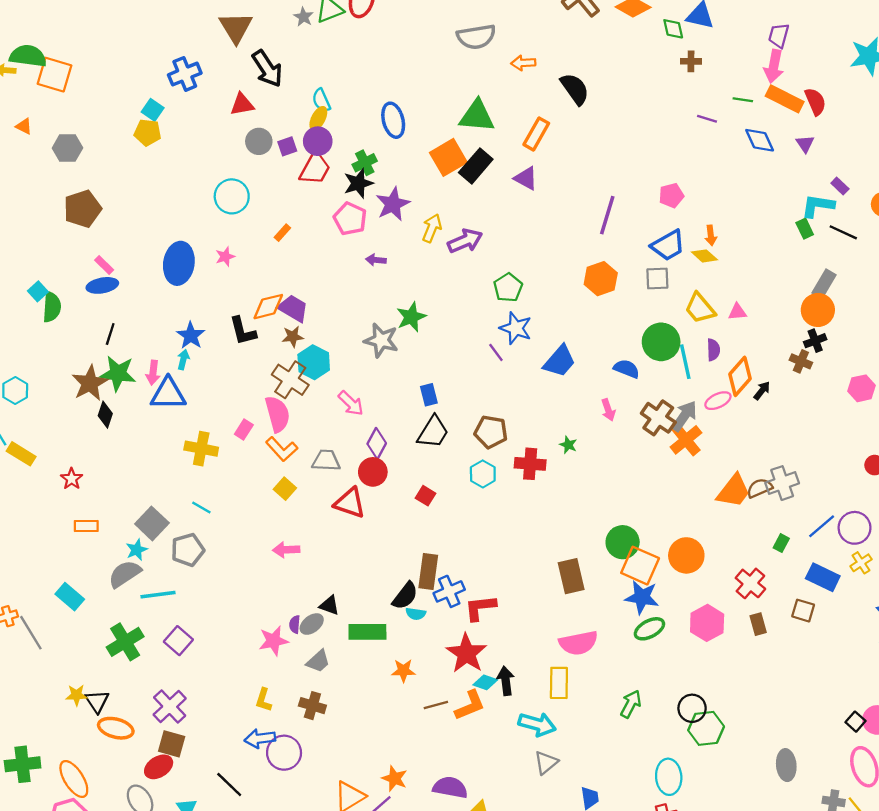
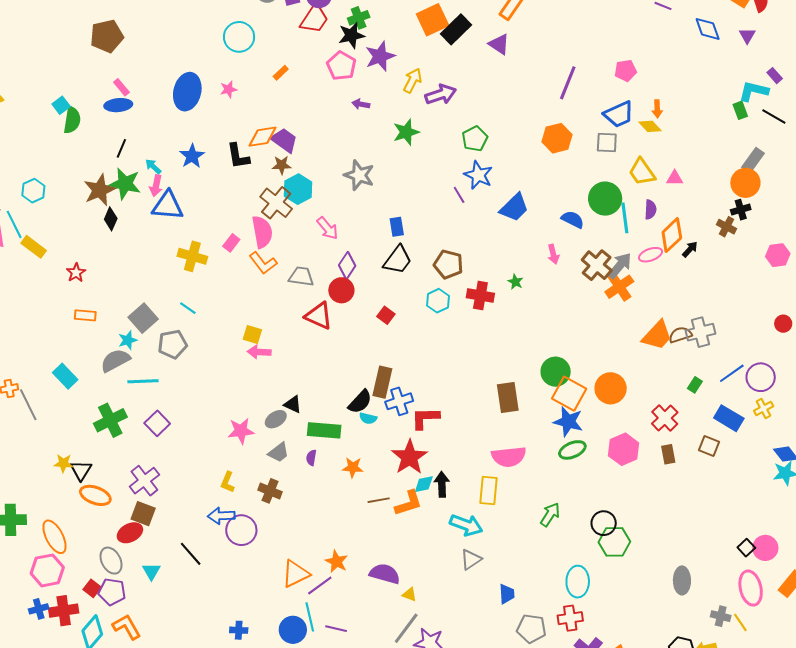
green star: (411, 317) -> (406, 132), moved
cyan arrow: (183, 360) -> (153, 167), moved, turned -66
yellow square: (285, 489) -> (252, 334), moved, turned -30
purple semicircle: (295, 624) -> (311, 458), moved
cyan diamond: (485, 682) -> (424, 484), turned -35

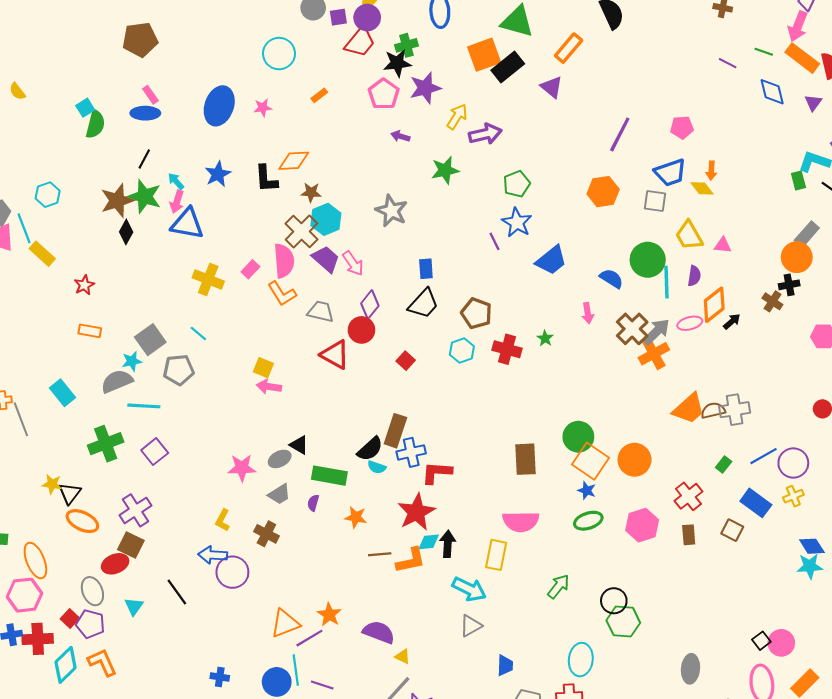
purple trapezoid: (284, 140) -> (326, 259), moved
blue star: (568, 422) -> (587, 490), size x0.6

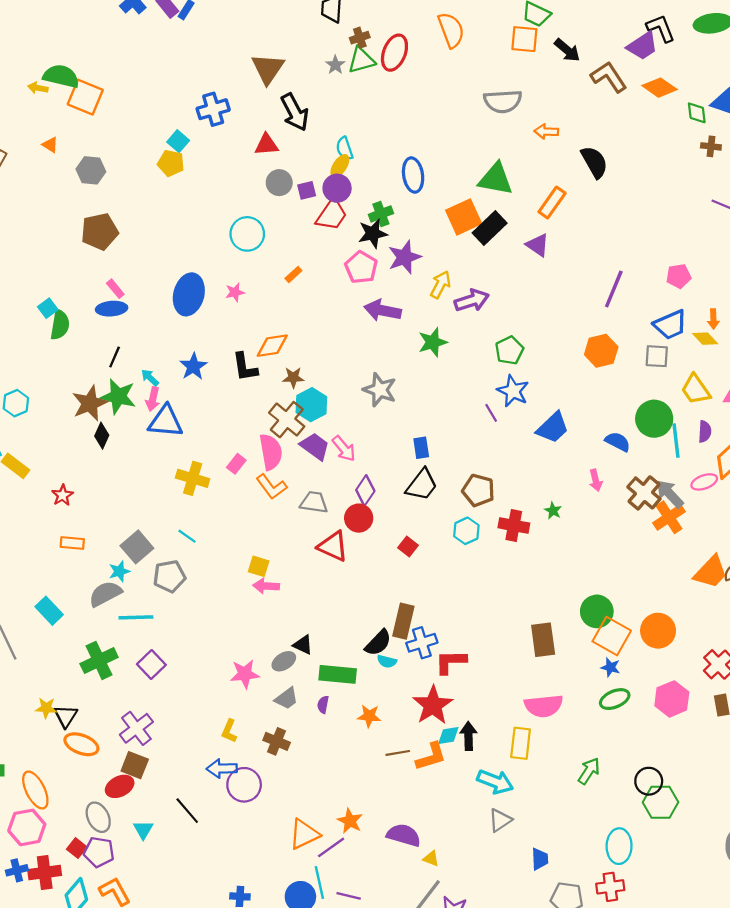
purple arrow: (400, 136) -> (382, 310), size x1.8
gray arrow: (656, 332) -> (670, 494), turned -84

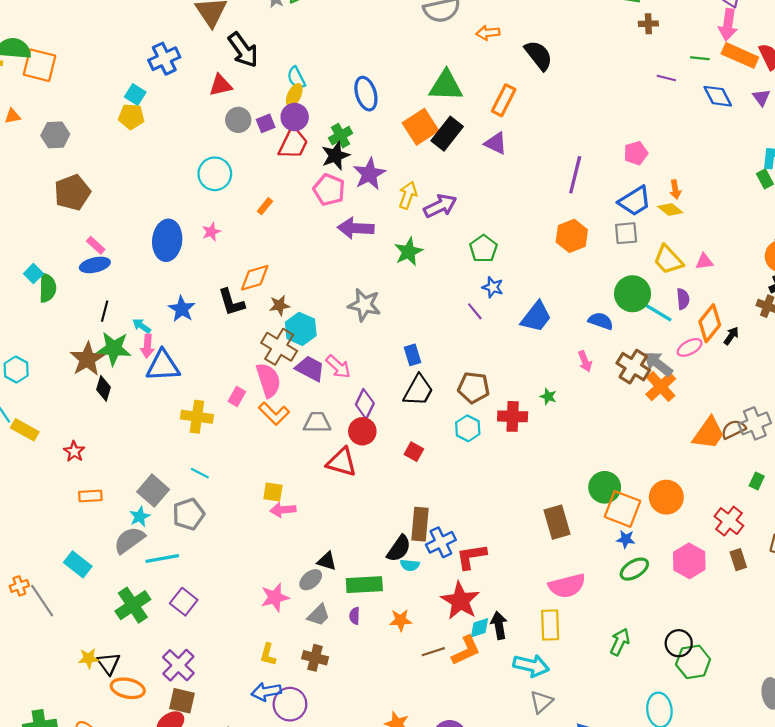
orange triangle: (50, 145) -> (13, 116), turned -35
blue star: (513, 391) -> (493, 287), size x0.7
cyan line: (676, 441) -> (657, 312), turned -44

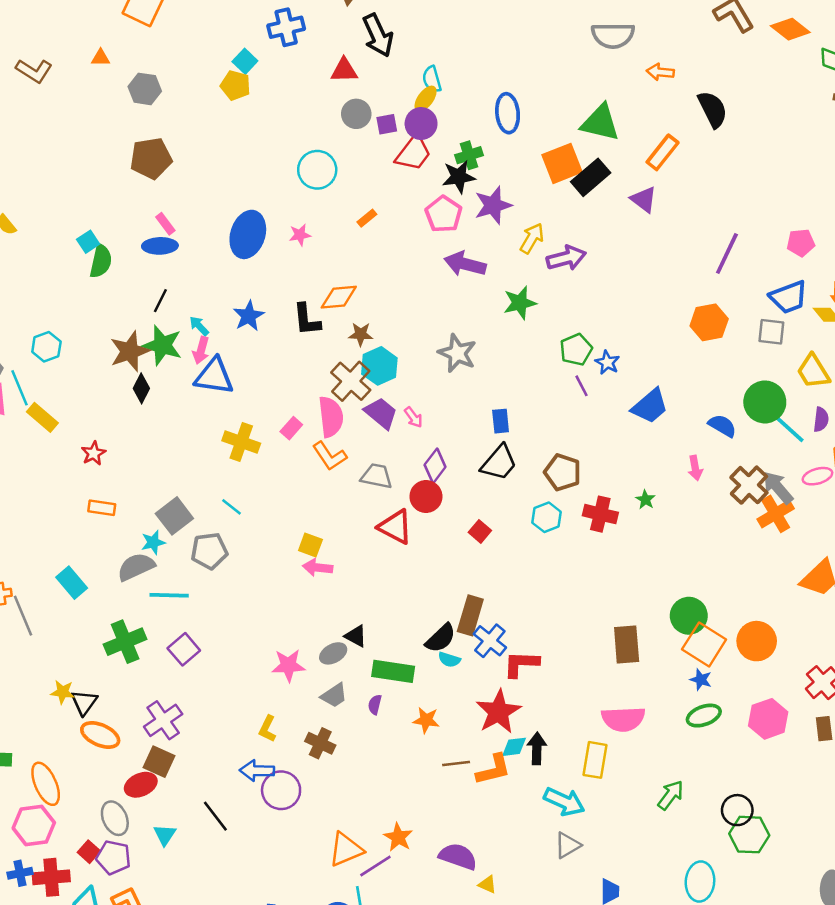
green pentagon: (483, 249) -> (576, 350), moved
pink arrow: (338, 367) -> (413, 417), size x0.7
blue cross: (441, 542) -> (490, 641), turned -36

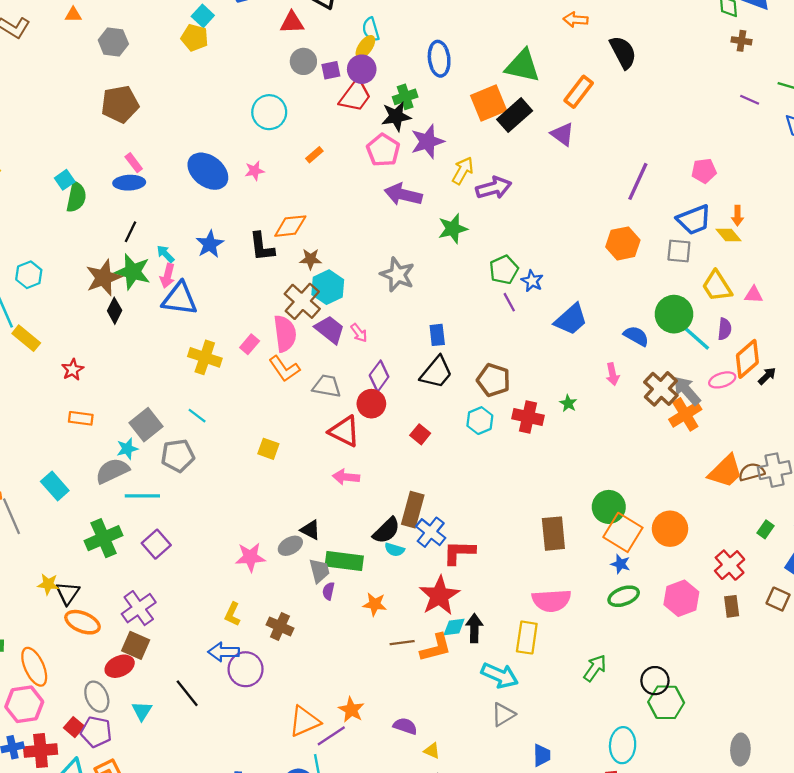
blue ellipse: (248, 234) -> (208, 171), turned -69
pink arrow: (318, 568) -> (346, 477), moved
gray trapezoid: (334, 695) -> (319, 571), moved, turned -70
purple semicircle: (458, 856) -> (405, 726), size x0.7

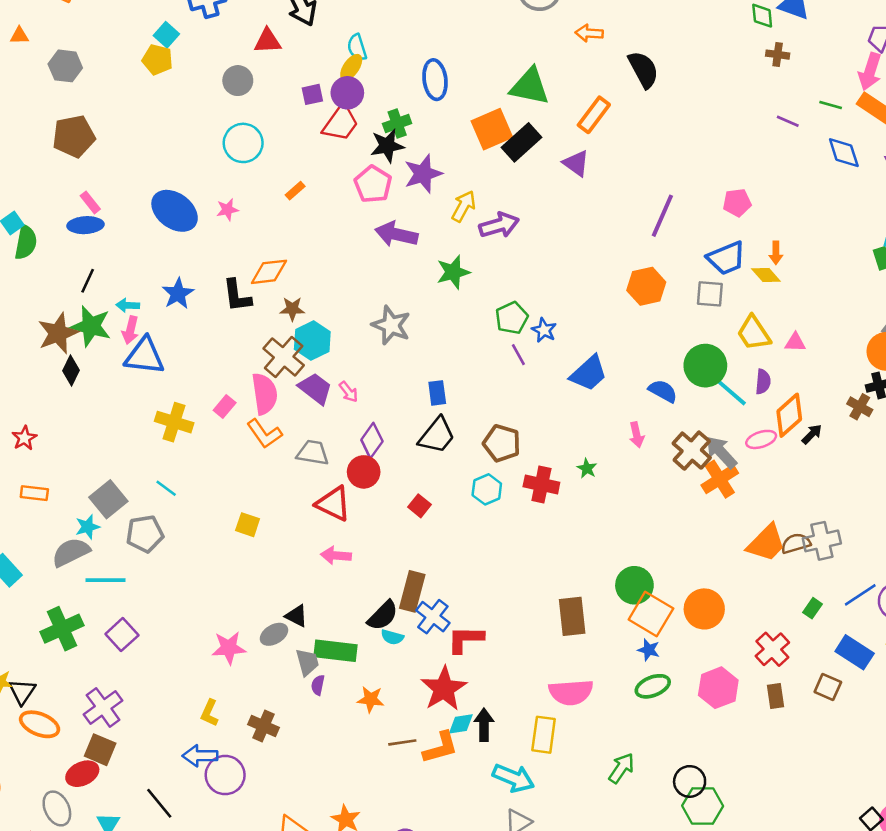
gray circle: (303, 61) -> (238, 81), moved
cyan arrow: (165, 254) -> (128, 305), turned -42

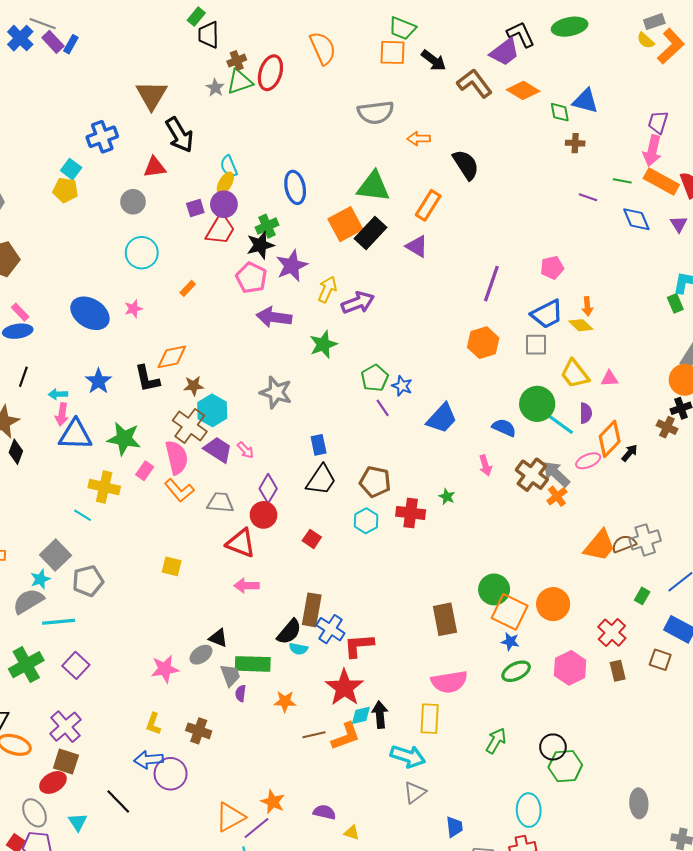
green star: (91, 326) -> (124, 439), moved
orange cross: (720, 479) -> (557, 496), size x0.7
cyan line: (166, 488) -> (83, 515), moved

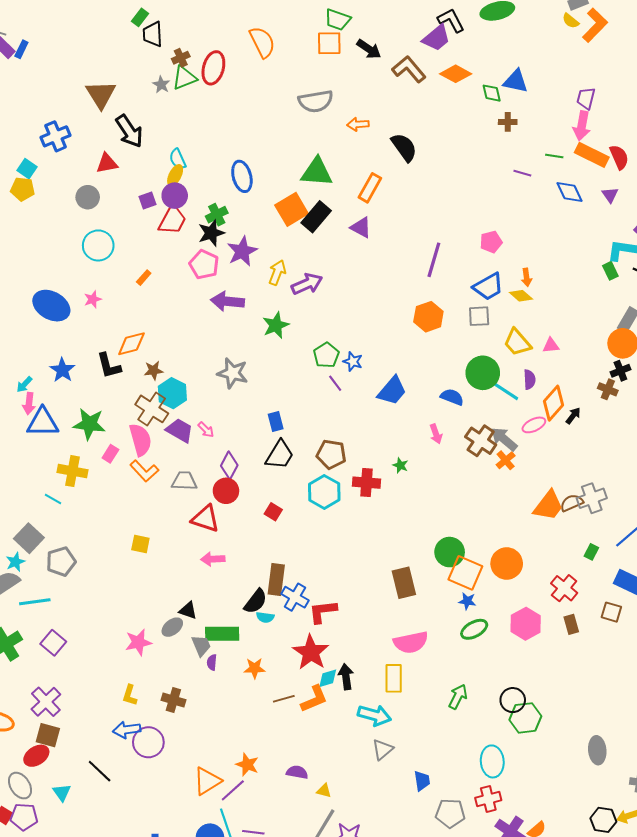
cyan arrow: (58, 394) -> (24, 384), turned -42
cyan hexagon: (366, 521) -> (324, 492), size x1.4

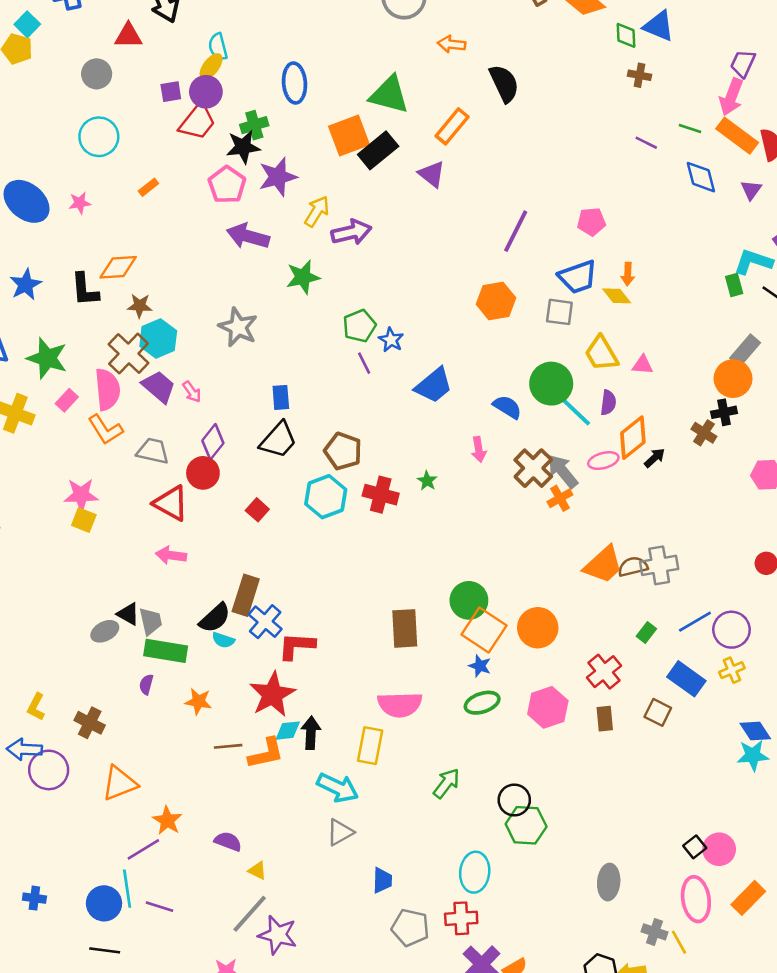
pink star: (138, 642) -> (81, 495), moved
gray trapezoid: (201, 645) -> (151, 621), moved
orange triangle: (207, 781) -> (120, 783), moved

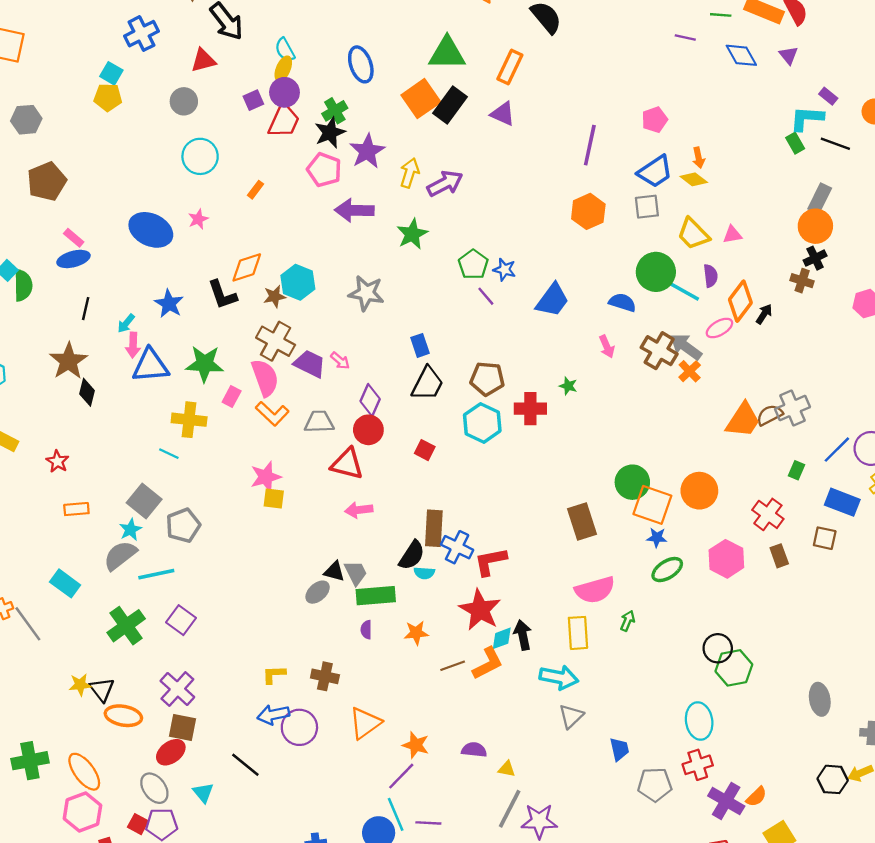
cyan hexagon: (158, 338) -> (298, 282), moved
yellow L-shape: (36, 707) -> (274, 674), turned 75
green arrow: (446, 783) -> (628, 621), moved, size x0.7

